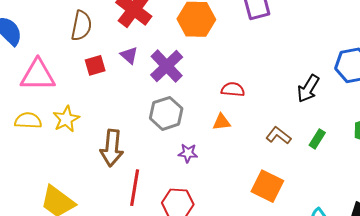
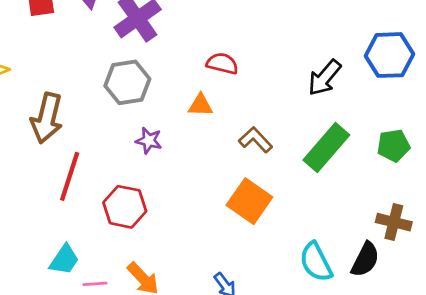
brown L-shape: (279, 135) -> (255, 140), moved
green rectangle: (317, 139) -> (326, 147), size x1.8

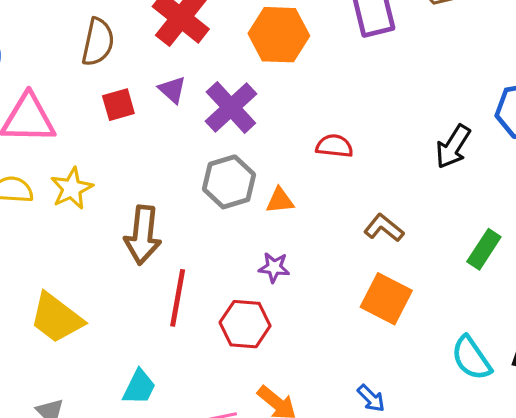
orange triangle: (200, 105) -> (280, 200), moved
purple star: (149, 141) -> (274, 267), moved
green rectangle: (326, 147) -> (484, 249), moved, size x0.7
cyan trapezoid: (64, 260) -> (139, 387), moved

